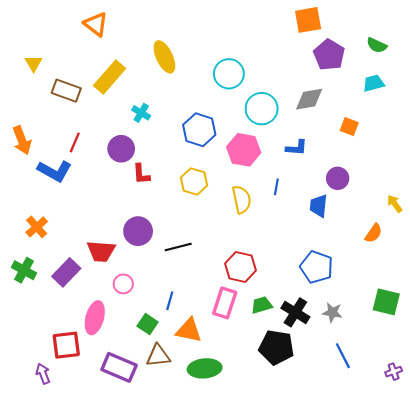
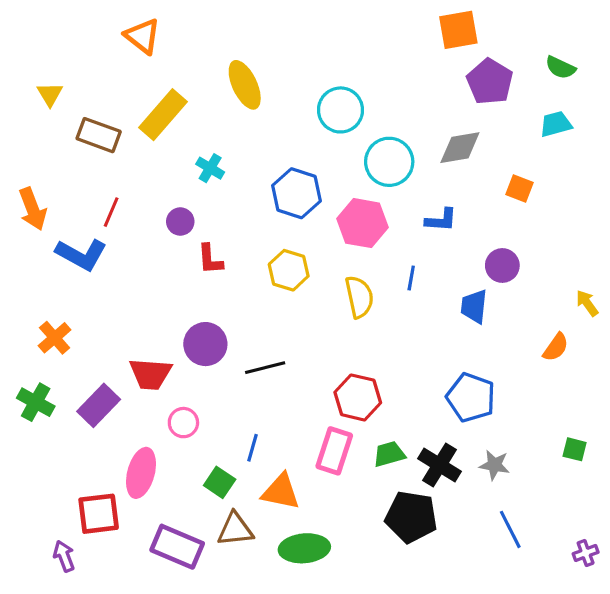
purple circle: (121, 149) -> (180, 222), size x0.7
green square: (386, 302) -> (575, 449), size x0.6

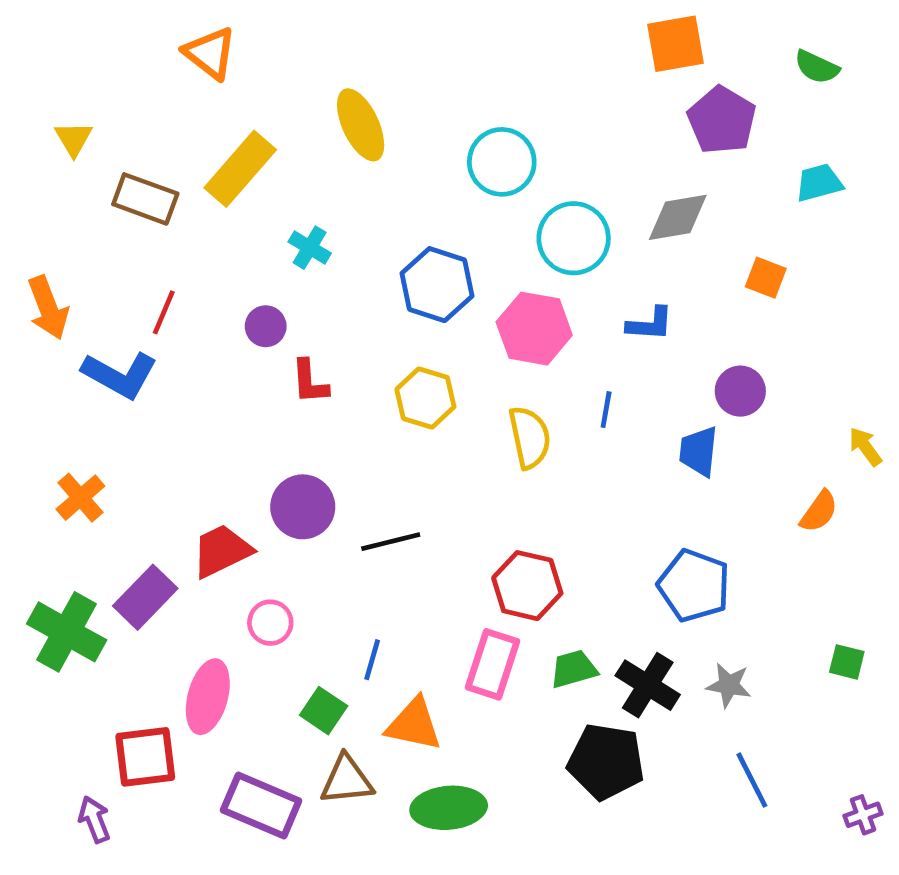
green semicircle: (560, 68) -> (817, 67), moved
red trapezoid: (150, 374) -> (222, 551), turned 150
green cross: (36, 402) -> (67, 632), moved, size x1.4

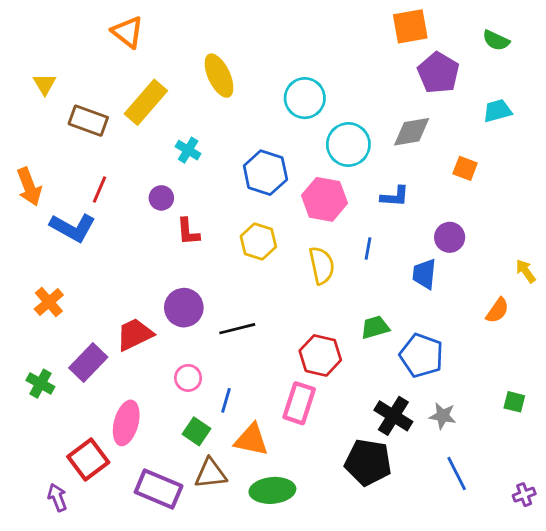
pink circle: (270, 623) -> (188, 378), moved
green cross: (67, 632) -> (40, 384), size x0.6
green trapezoid: (574, 669) -> (375, 327), moved
red square: (145, 757) -> (88, 459), turned -30

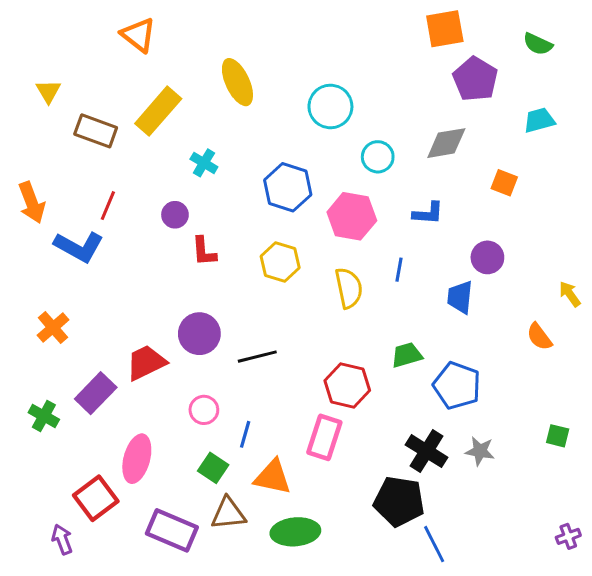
cyan circle: (348, 144) -> (378, 157), size x0.7
orange semicircle: (497, 310) -> (539, 337), turned 108
blue line: (457, 474) -> (434, 544), moved

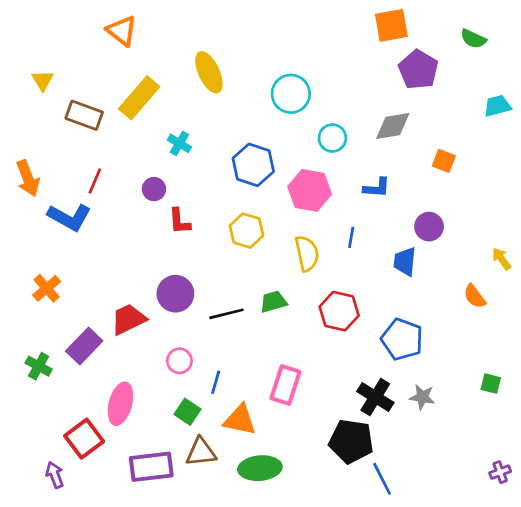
cyan trapezoid: (539, 120) -> (497, 106), moved
green trapezoid: (407, 355) -> (273, 302), moved
red hexagon: (347, 385) -> (339, 311), moved
purple rectangle: (172, 530) -> (151, 467), turned -30

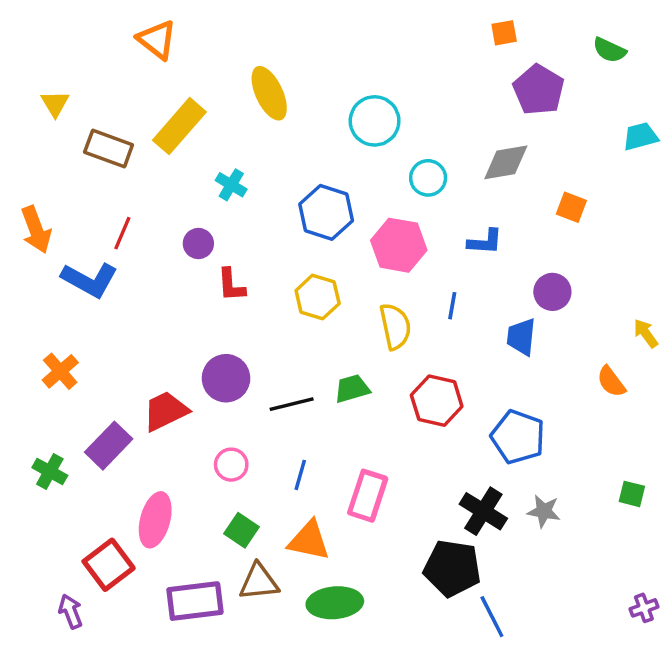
orange square: (391, 25) -> (504, 33), size x0.6
blue line: (216, 382) -> (300, 475), moved

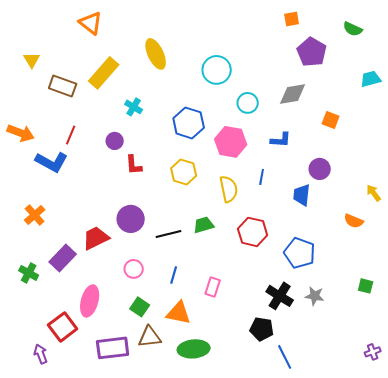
orange arrow: (36, 230) -> (21, 133), turned -48
orange semicircle: (611, 382) -> (354, 221), turned -30
pink rectangle: (368, 496) -> (213, 287), size x0.7
black pentagon: (452, 568) -> (262, 329), size x0.7

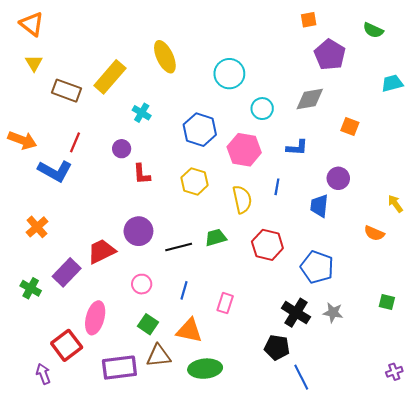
orange triangle: (91, 23) -> (32, 24), moved

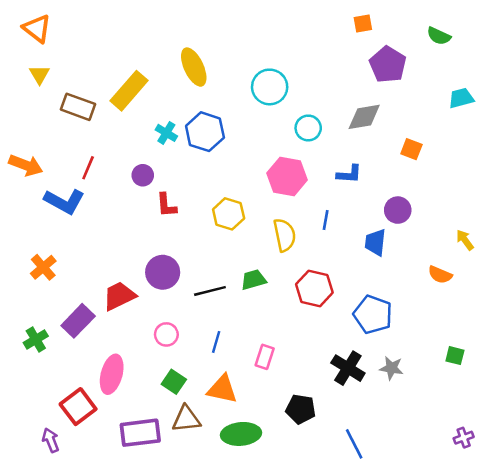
blue hexagon: (200, 130) -> (205, 132), moved
green cross: (31, 288) -> (36, 339), turned 30
black pentagon: (277, 347) -> (301, 409), moved

